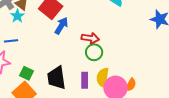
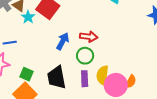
cyan star: (17, 16) -> (28, 17), moved
blue arrow: (61, 26) -> (63, 41), moved
green circle: (94, 52) -> (85, 56), moved

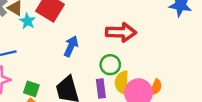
red arrow: (89, 37) -> (121, 32), moved, size x1.4
green circle: (85, 56) -> (110, 65), moved

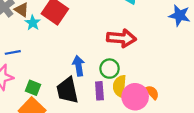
blue arrow: (71, 46) -> (79, 66), moved, turned -36
orange semicircle: (156, 87) -> (152, 92), turned -70

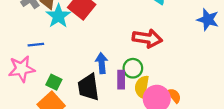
cyan star: (33, 23) -> (58, 16), size x1.5
purple rectangle: (99, 91) -> (121, 80), moved

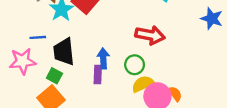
purple rectangle: (121, 80) -> (98, 74), moved
black trapezoid: (89, 87) -> (64, 52), moved
yellow semicircle: (142, 87) -> (143, 84), turned 55

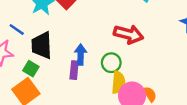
blue line: (38, 37) -> (17, 29), turned 35
yellow semicircle: (143, 84) -> (118, 82), turned 115

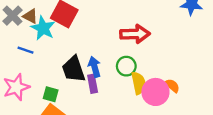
blue line: (17, 29) -> (25, 50), moved
black trapezoid: (42, 45) -> (74, 69), moved

